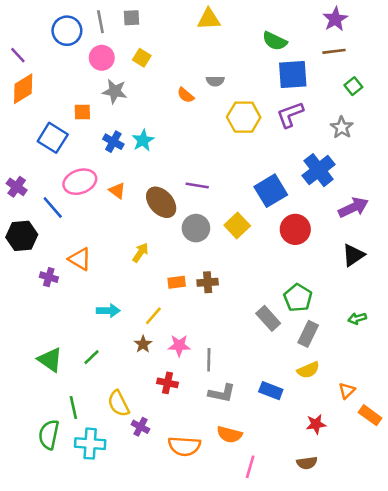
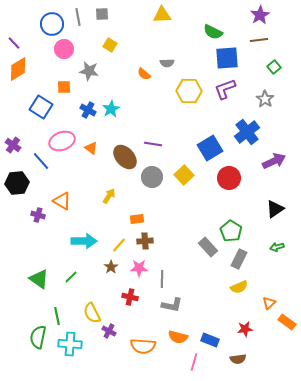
pink circle: (102, 58) -> (64, 49), moved
black triangle: (353, 255) -> (275, 209), moved
brown cross: (208, 282) -> (145, 241), moved
cyan arrow: (108, 311) -> (84, 241), size x1.4
blue rectangle: (271, 391) -> (210, 340), moved

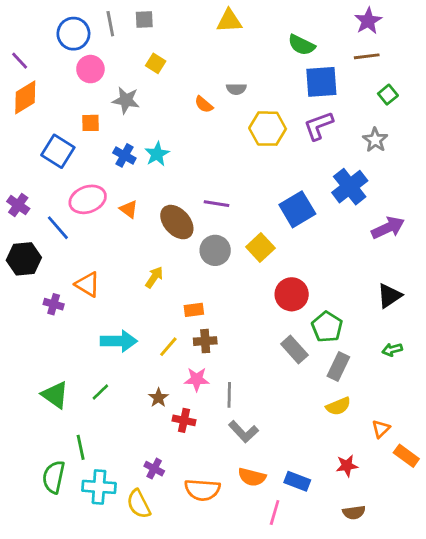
red circle: (229, 178) -> (292, 294), moved
brown star: (111, 267) -> (158, 398), moved
gray L-shape: (172, 305) -> (243, 432), turned 35
yellow semicircle: (92, 313) -> (139, 504), moved
brown semicircle: (238, 359) -> (354, 512), moved

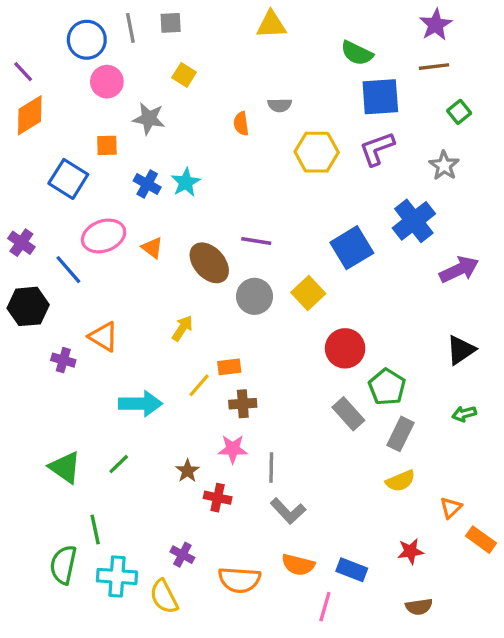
orange semicircle: (204, 104) -> (241, 124), turned 42
yellow line: (168, 347) -> (199, 385), moved

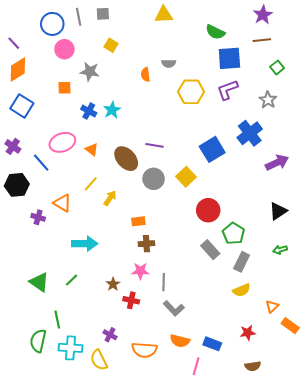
blue square: (68, 179) -> (22, 106), moved
yellow line: (199, 385) -> (91, 184), moved

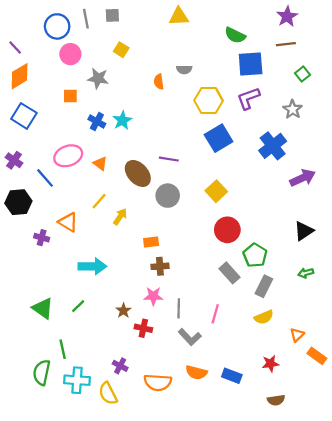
blue square: (212, 149) -> (219, 138), moved
yellow square: (186, 177) -> (216, 191), moved
pink line: (196, 366) -> (215, 314), moved

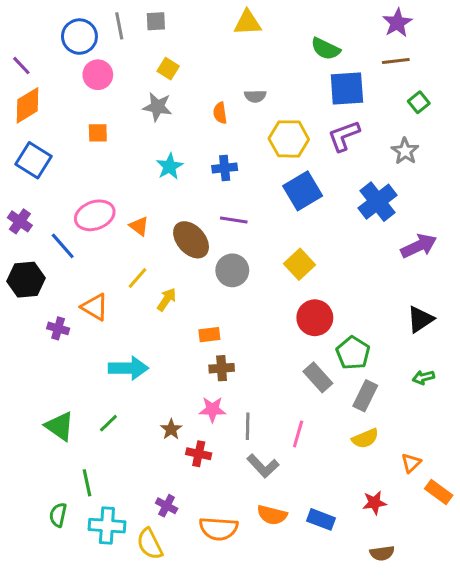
gray star: (98, 78) -> (157, 107), moved
blue cross: (97, 122) -> (225, 168), moved, turned -35
green semicircle: (42, 372) -> (58, 515), size x0.7

